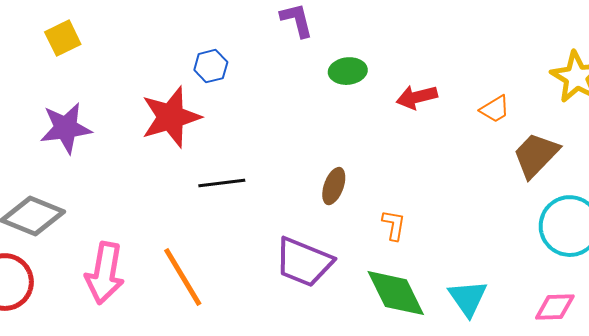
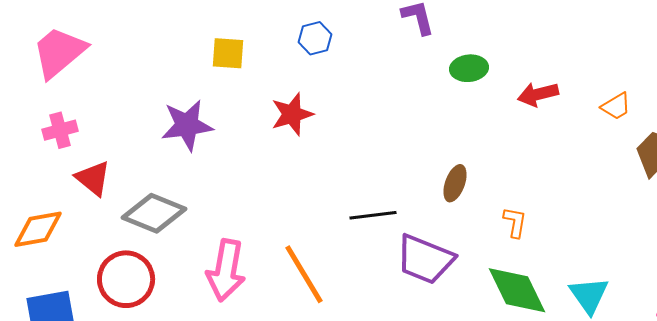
yellow square: (63, 38) -> (228, 53), moved, turned 30
blue hexagon: (211, 66) -> (315, 38), moved
red star: (171, 117) -> (292, 114), size x0.7
black line: (222, 183) -> (373, 215), moved

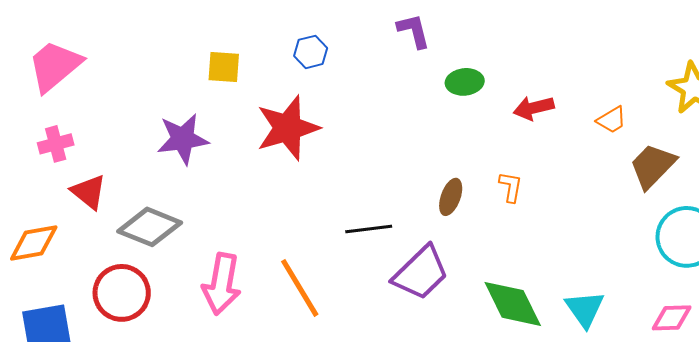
red star: (292, 114) -> (288, 128), size x1.5
orange L-shape: (515, 222) -> (511, 187), moved
purple trapezoid: (425, 259) -> (421, 273), turned -66

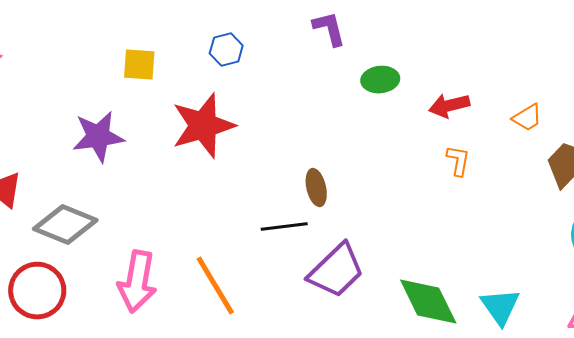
orange L-shape: (511, 187) -> (458, 161), moved
brown ellipse: (451, 197) -> (316, 188), moved, turned -33

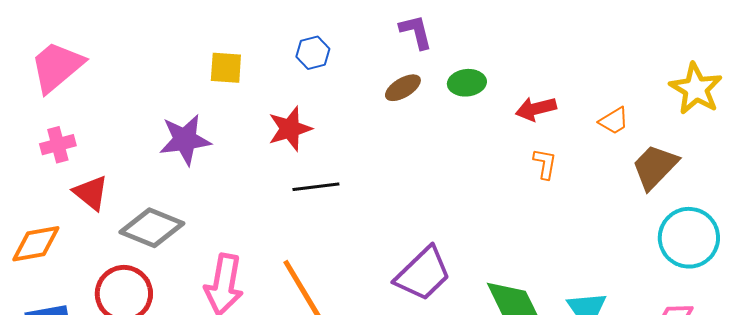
red star: (203, 126) -> (290, 129), size x0.7
brown ellipse: (316, 188) -> (403, 88), moved, turned 72
black line: (284, 227) -> (316, 187), moved

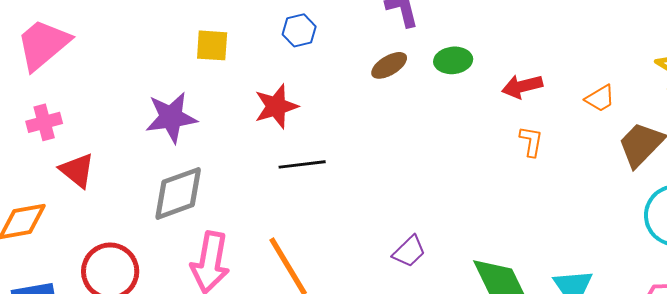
gray diamond: (152, 228) -> (178, 193), moved, turned -42
purple trapezoid: (423, 274) -> (409, 251), size x0.6

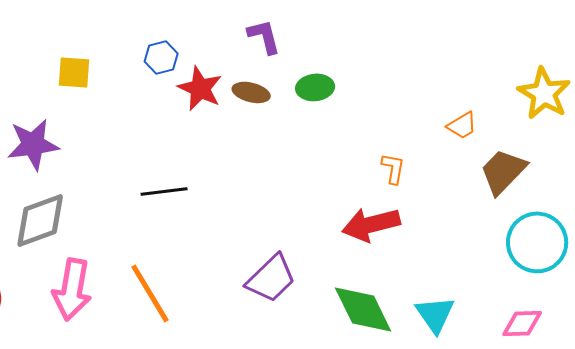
brown ellipse: (389, 65) -> (251, 92), turned 45
red arrow: (522, 86) -> (371, 224), moved, size x1.4
red star: (276, 106) -> (200, 88), moved, turned -30
purple trapezoid: (409, 251) -> (271, 278), size x1.5

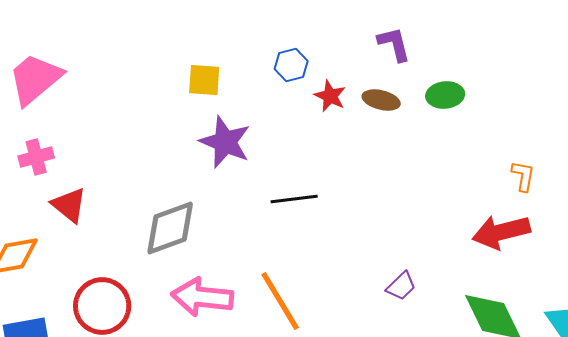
red star: (200, 88) -> (330, 96), size x0.7
purple star: (33, 144) -> (225, 142), moved, turned 30
purple trapezoid: (271, 278) -> (401, 286), size x0.6
pink arrow: (72, 289) -> (202, 297), turned 86

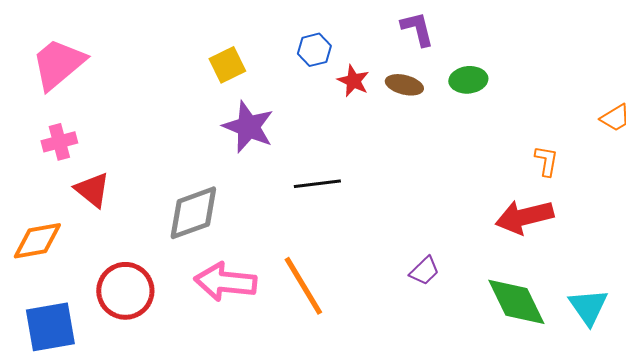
yellow square: (204, 80) -> (227, 65), turned -30

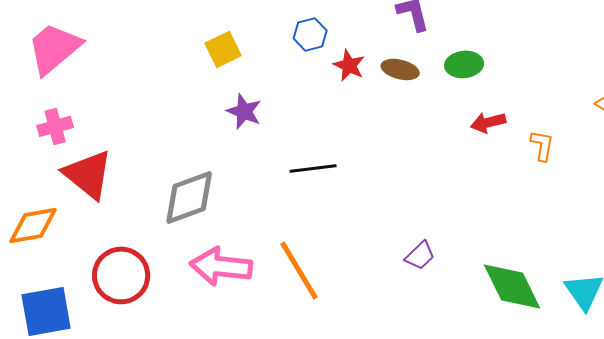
purple star: (248, 127) -> (244, 111), size x0.7
red triangle: (92, 190) -> (88, 174), size x1.4
red arrow: (524, 217) -> (488, 122), moved, size x0.6

